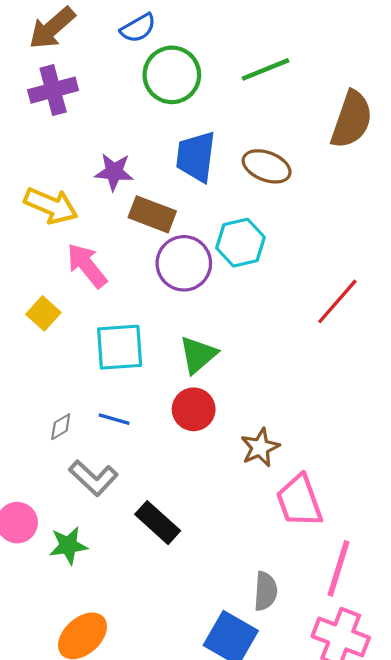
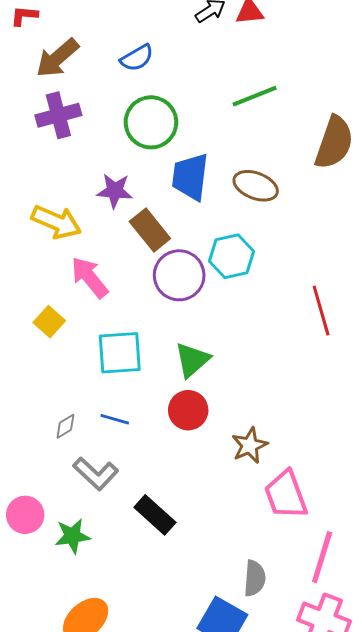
green circle: (172, 75) -> (151, 122), moved
brown rectangle: (152, 214) -> (150, 230), turned 30
red line: (337, 301) -> (321, 311), turned -57

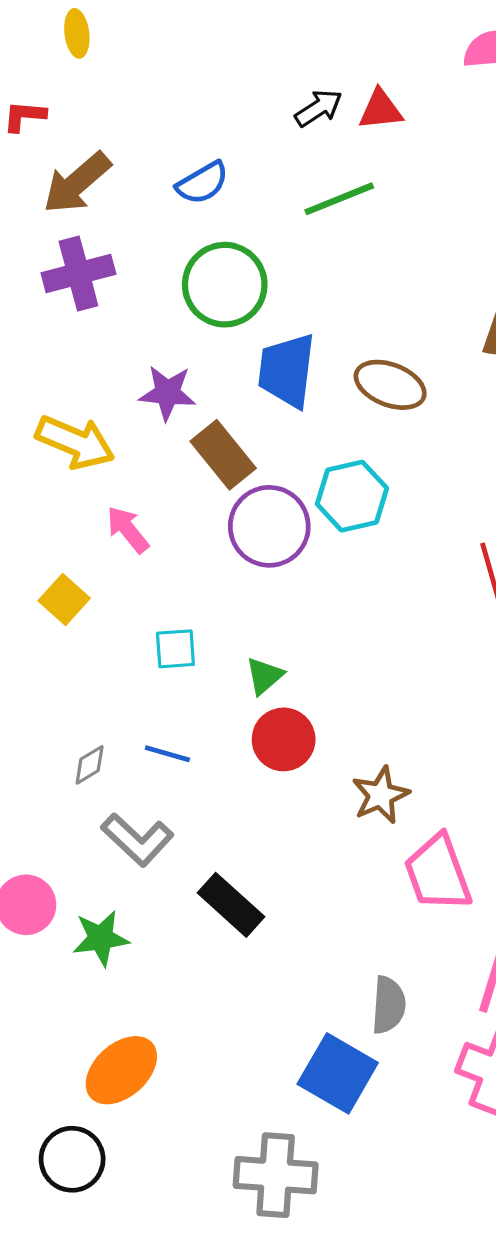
green line: (255, 96) -> (339, 199), moved
pink arrow: (90, 277) -> (128, 530), size x0.7
cyan square: (120, 353) -> (175, 649), size x0.6
green triangle: (192, 360) -> (264, 676), moved, size x0.7

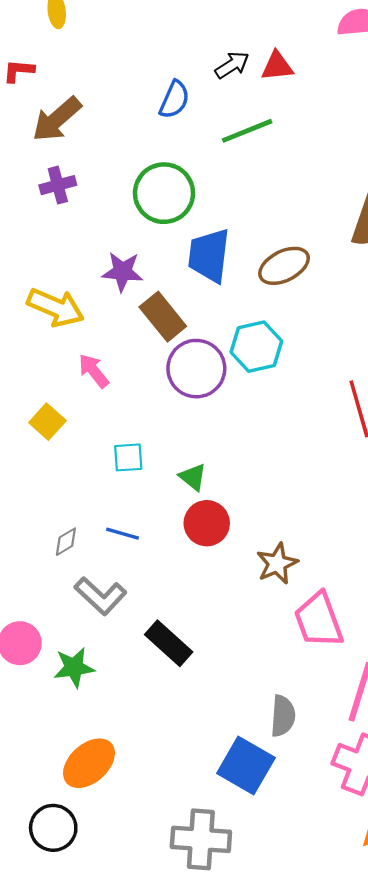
blue semicircle: (202, 183) -> (174, 100), moved, turned -36
purple cross: (78, 274) -> (58, 185), size x0.7
brown ellipse: (390, 385) -> (284, 266), turned -48
green triangle: (264, 676) -> (193, 477), turned -40

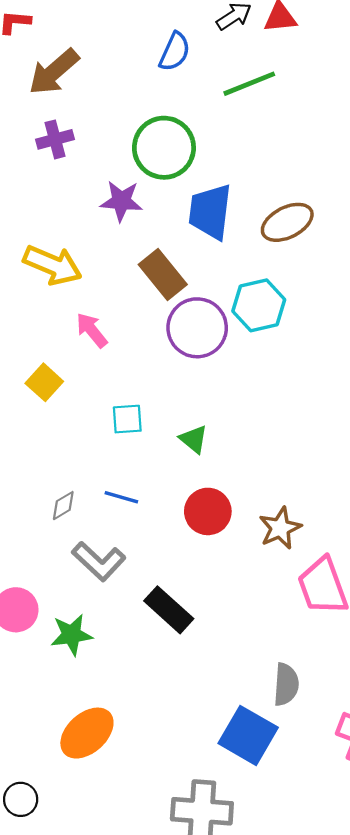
purple star: (122, 272) -> (121, 201), moved
red circle: (207, 523) -> (208, 511), moved
black circle: (53, 828) -> (21, 799), moved, size x0.7

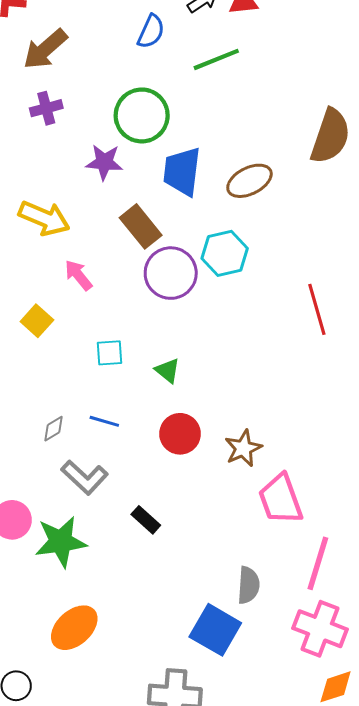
black rectangle: (169, 610) -> (146, 520), size x0.7
green star: (72, 635) -> (61, 542), size x1.4

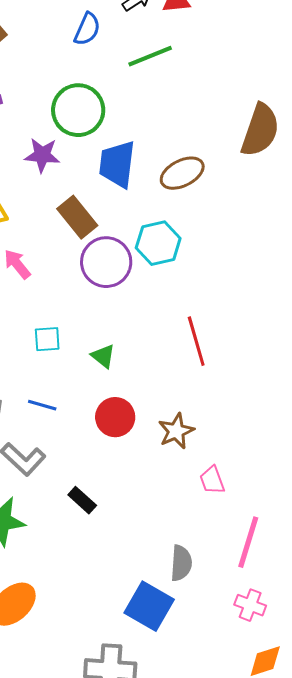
red line: (317, 309) -> (196, 341), moved
pink trapezoid: (281, 499) -> (212, 480), size x0.6
pink cross: (320, 629) -> (250, 605), size x0.6

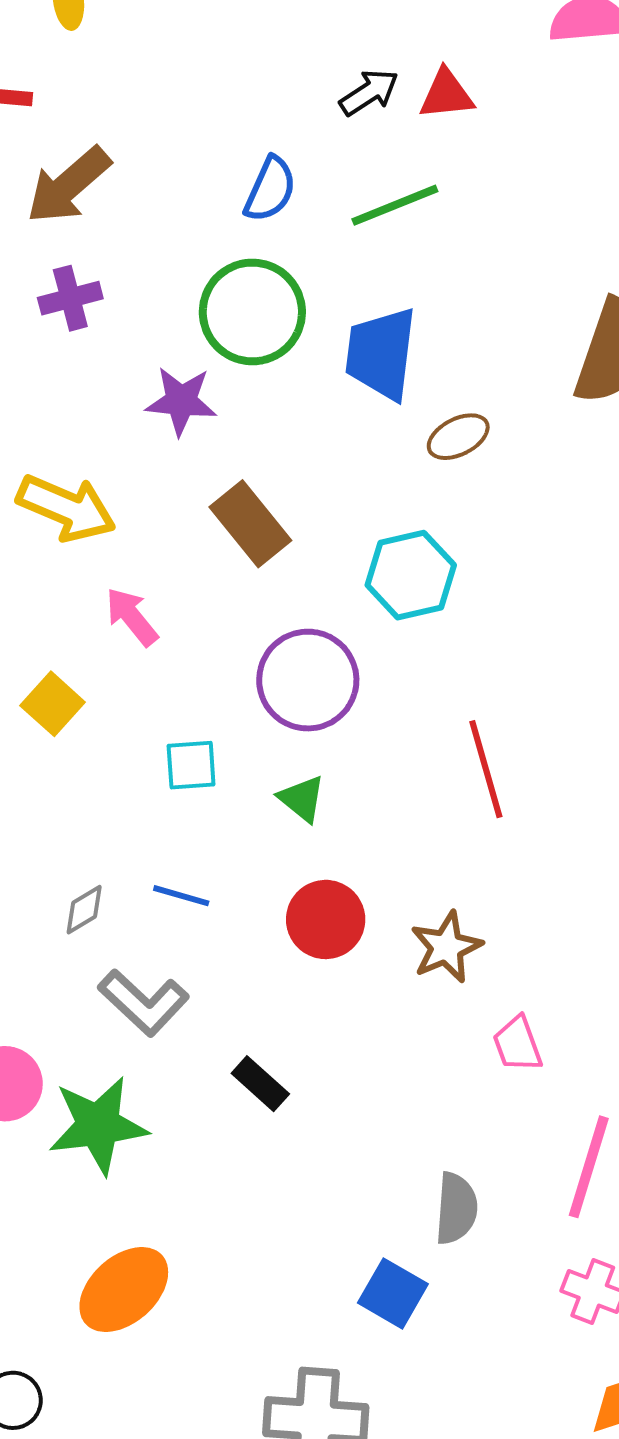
blue semicircle: (87, 29) -> (270, 189), moved
blue trapezoid: (117, 164) -> (381, 354), moved
brown ellipse: (182, 173) -> (458, 437), size x0.7
purple circle: (106, 262) -> (308, 680), moved
blue square: (149, 606) -> (393, 1293), size x0.7

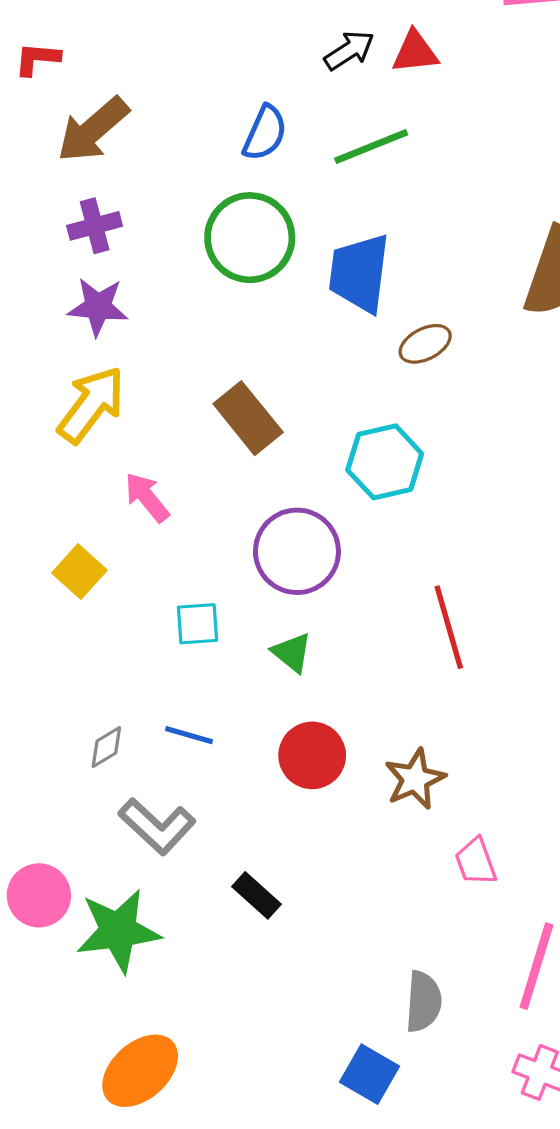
purple star: (181, 401) -> (98, 307), moved
yellow arrow: (66, 508) -> (91, 405), turned -76

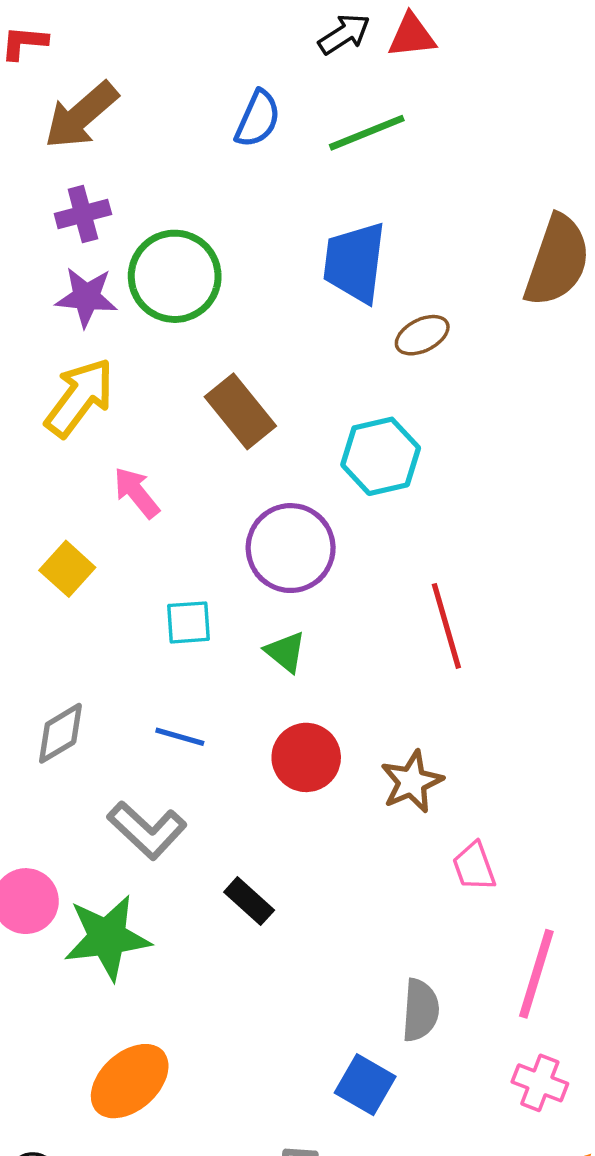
green circle: (250, 238) -> (175, 276), moved
gray diamond: (106, 747) -> (60, 733), moved, size x1.4

